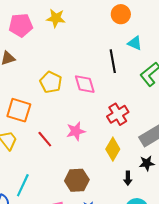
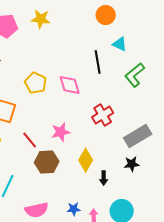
yellow diamond: (113, 149) -> (86, 160), moved
black arrow: (128, 178) -> (104, 178), moved
brown hexagon: (77, 180) -> (47, 162), moved

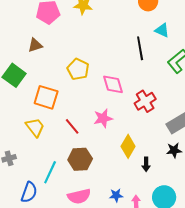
pink diamond: (70, 85) -> (113, 84), moved
brown hexagon: (47, 162) -> (80, 159), moved

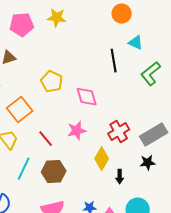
orange square: (46, 97) -> (20, 110), turned 35
red cross: (145, 101) -> (119, 132), moved
cyan line: (50, 172) -> (24, 169), moved

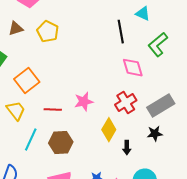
yellow pentagon: (52, 82) -> (48, 32), moved
pink diamond: (87, 97) -> (133, 68), moved
red line: (46, 139) -> (53, 110), turned -48

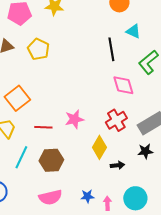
black arrow: (127, 148) -> (117, 165), turned -96

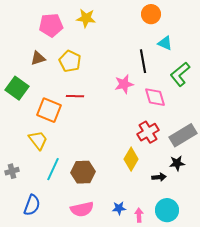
orange square: (17, 98) -> (49, 110), turned -30
pink star: (74, 119) -> (124, 84), moved
red line: (43, 127) -> (75, 96), moved
black arrow: (117, 165) -> (159, 177), moved

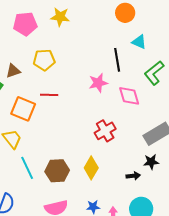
brown triangle: (38, 58) -> (13, 71), moved
yellow pentagon: (70, 61) -> (44, 60), turned -30
red cross: (148, 132) -> (105, 131), moved
yellow diamond: (131, 159) -> (91, 168), moved
cyan line: (53, 169) -> (27, 168), turned -50

